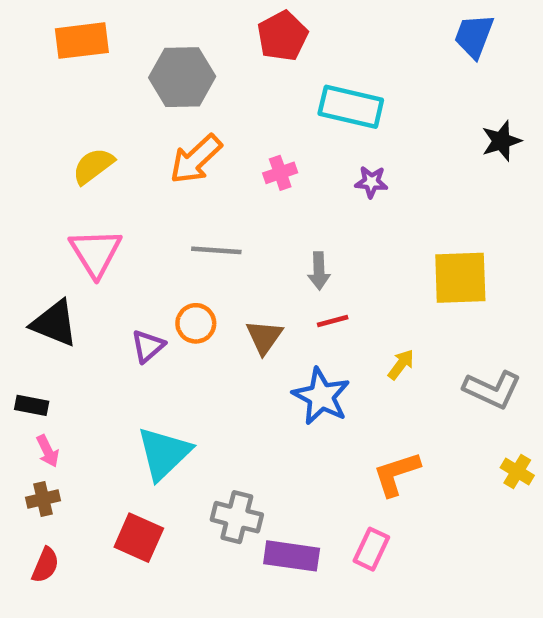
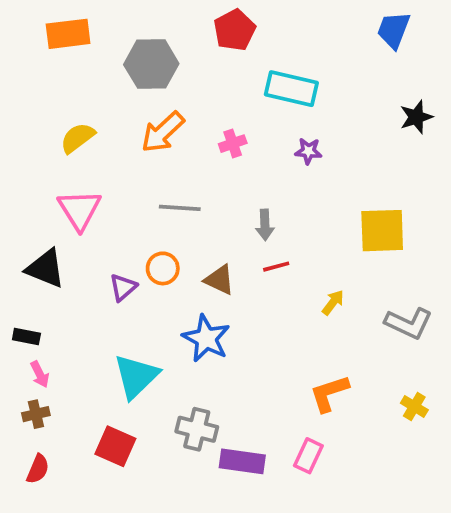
brown triangle: (264, 337) -> (219, 280), turned -40
blue star: (321, 396) -> (206, 338), moved
yellow cross: (517, 472) -> (414, 407), moved

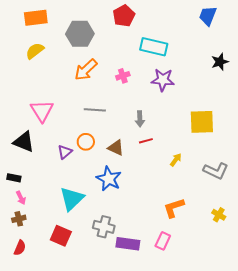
yellow semicircle: (78, 138) -> (35, 51), moved
purple star: (308, 151) -> (163, 80), size x1.6

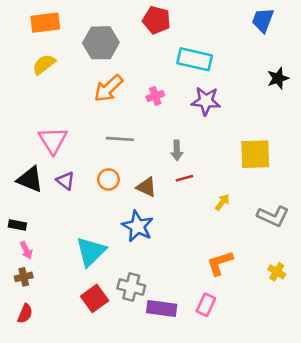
red pentagon: (124, 16) -> (157, 20), turned -30
purple triangle: (65, 152) -> (65, 181), moved, turned -42
red square: (61, 236) -> (95, 298), moved, turned 30

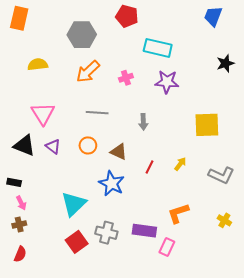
orange rectangle: (45, 23) -> (19, 18), moved, turned -70
yellow semicircle: (44, 64) -> (38, 64), moved, turned 30
red line: (184, 178) -> (149, 167), moved, turned -48
purple rectangle: (162, 308) -> (144, 231), moved

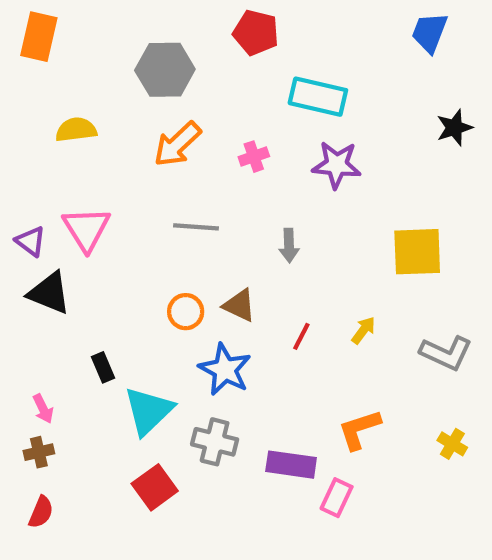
orange circle: (88, 145) -> (186, 312), moved
purple triangle: (53, 146) -> (31, 241), moved
black rectangle: (14, 182) -> (103, 367), moved, turned 56
gray cross: (106, 233) -> (215, 442), moved

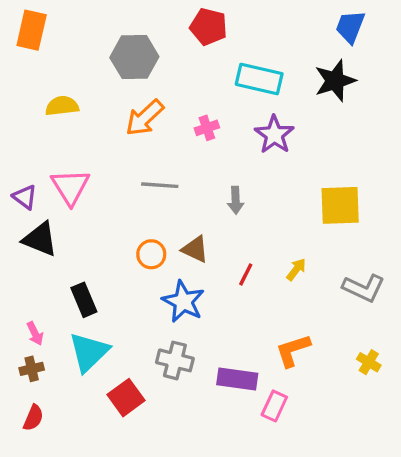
black star: (454, 128) -> (335, 81), moved, size x1.4
purple star: (337, 165) -> (274, 135), turned 30
black rectangle: (103, 367) -> (84, 300), size x1.4
cyan triangle: (148, 411) -> (89, 352), moved

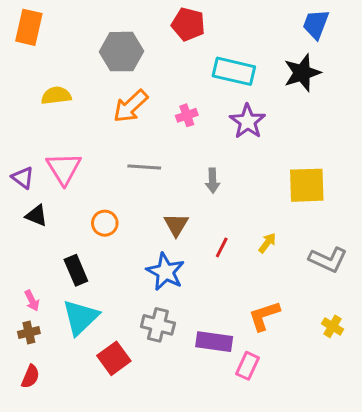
black triangle: (40, 239) -> (36, 216), size x0.7
brown triangle: (195, 249) -> (176, 225), turned 36
orange circle: (151, 254) -> (105, 223), moved

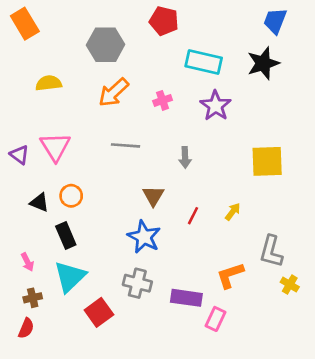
orange rectangle: (29, 27) -> (25, 24), turned -44
black triangle: (36, 216) -> (39, 202), moved
orange circle: (105, 223) -> (71, 196), moved
gray L-shape: (328, 260) -> (271, 251), moved, turned 80
brown cross: (29, 332) -> (33, 298), moved

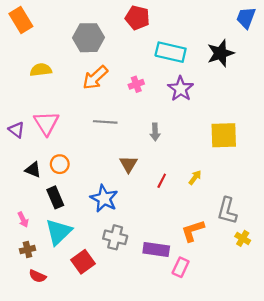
blue trapezoid: (275, 21) -> (246, 18), moved
blue star: (144, 237) -> (104, 199), moved
red semicircle: (26, 328) -> (38, 276), moved, turned 91

